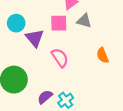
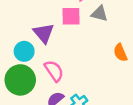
cyan circle: (16, 23) -> (24, 51), moved
pink semicircle: (60, 58) -> (54, 71), moved

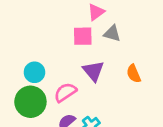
purple triangle: (44, 33) -> (93, 71), moved
pink semicircle: (54, 71) -> (65, 92), turned -90

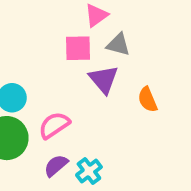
purple triangle: (93, 71) -> (104, 79), moved

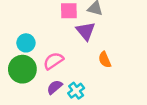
orange semicircle: (148, 100) -> (105, 60), moved

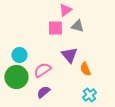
purple triangle: (86, 31) -> (69, 55), moved
cyan cross: (76, 91) -> (89, 95), moved

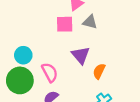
orange semicircle: (85, 69) -> (99, 71), turned 48
pink semicircle: (42, 70) -> (50, 72), turned 96

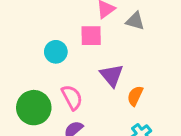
gray triangle: (90, 22) -> (135, 21), moved
cyan circle: (23, 55) -> (56, 52), moved

